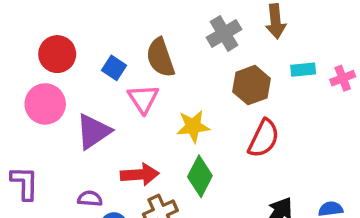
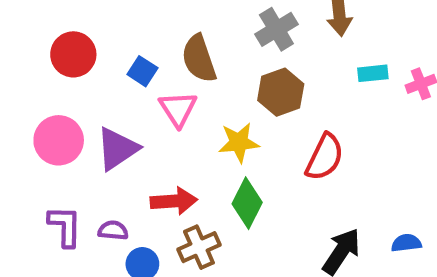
brown hexagon: (252, 85) -> (281, 92), moved
pink circle: (45, 104) -> (59, 140), moved
purple L-shape: (25, 183) -> (65, 226), moved

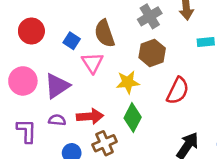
purple semicircle: (113, 230) -> (57, 120), moved

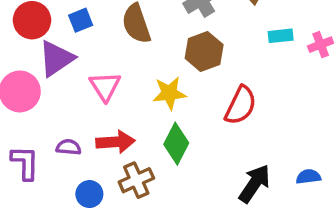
blue square: (72, 41) -> (81, 20), moved, turned 35
pink triangle: (92, 63) -> (105, 86), moved
purple triangle: (57, 86) -> (56, 58), moved

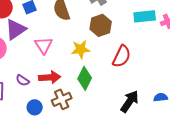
cyan rectangle: (281, 36) -> (145, 16), size x1.5
purple semicircle: (69, 147) -> (23, 80), turned -152

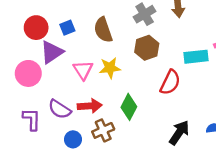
cyan rectangle: (145, 16) -> (196, 57), moved
yellow star: (81, 49) -> (110, 68), moved
purple semicircle: (23, 80) -> (60, 109), size x1.5

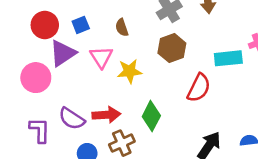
brown semicircle: (103, 30) -> (122, 28), size x0.6
pink triangle: (83, 70) -> (101, 57), moved

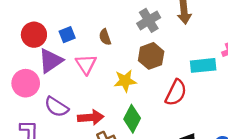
yellow star: (129, 71) -> (125, 81), moved
purple semicircle: (72, 119) -> (56, 107), moved

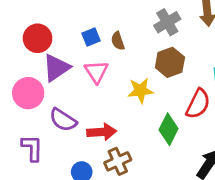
blue square: (67, 35) -> (91, 37), moved
green diamond: (132, 119) -> (169, 129), moved

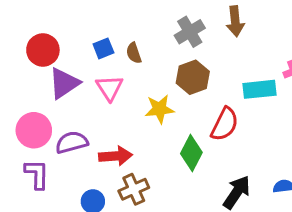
pink circle: (28, 93) -> (34, 130), moved
purple semicircle: (63, 120) -> (72, 142), turned 132

